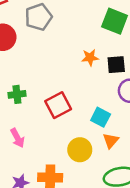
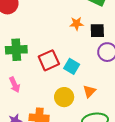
green cross: (17, 94) -> (16, 50), size x1.5
cyan square: (101, 117) -> (72, 66), moved

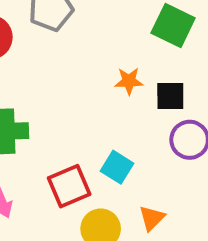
red square: (49, 60) -> (69, 186), moved

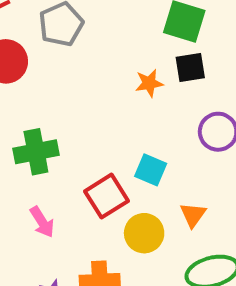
black square: (170, 96) -> (190, 67), moved

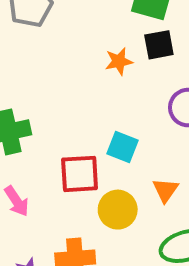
red square: (106, 196) -> (80, 174), turned 30

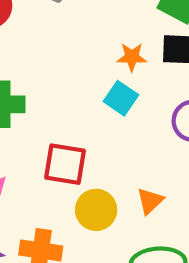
cyan square: (123, 147) -> (121, 98), moved

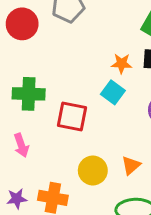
red square: (65, 164) -> (72, 117), moved

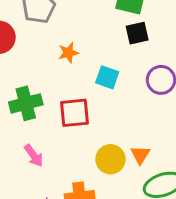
orange star: (122, 64) -> (68, 53), moved
orange triangle: (131, 165) -> (140, 155), moved

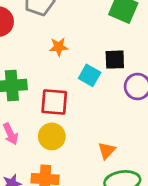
black square: (137, 33) -> (115, 60), moved
yellow circle: (110, 159) -> (52, 136), moved

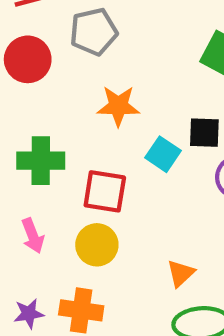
orange star: (59, 47) -> (118, 106), size x1.4

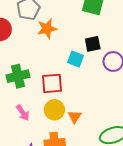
orange star: (118, 106) -> (47, 29), moved
orange triangle: (181, 273) -> (75, 117), moved

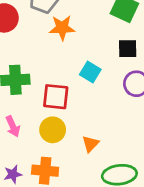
black square: (93, 44) -> (128, 49), moved
orange triangle: (75, 117) -> (90, 144), moved

